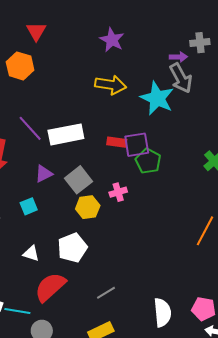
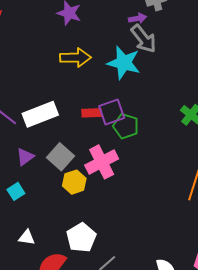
pink cross: (118, 192) -> (102, 162), size x1.8
white pentagon: (72, 248) -> (81, 238), moved

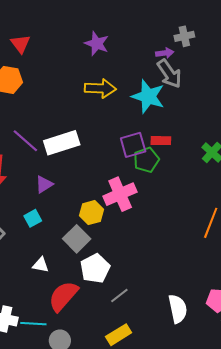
red rectangle: (92, 113) -> (161, 141), moved
green pentagon: (126, 126) -> (146, 160), turned 30
gray square: (60, 157) -> (77, 239), moved

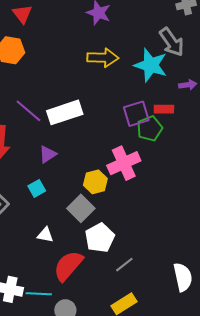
purple arrow: (165, 53) -> (188, 85), moved

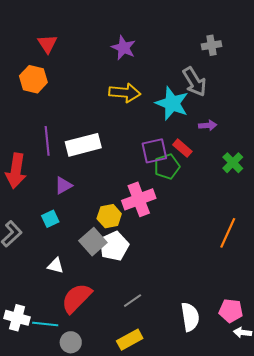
red rectangle: (164, 109) -> (182, 148), turned 36
purple line: (28, 111) -> (47, 141), turned 40
white pentagon: (100, 238) -> (114, 246), moved

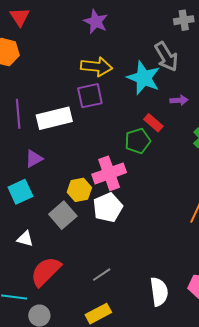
purple square: (154, 151) -> (90, 96), moved
cyan square: (50, 219) -> (20, 192), size x1.4
white pentagon: (114, 246) -> (108, 207), moved

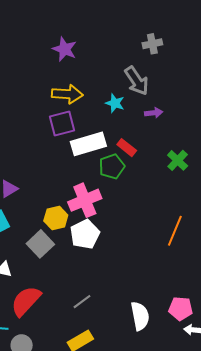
cyan star: (144, 78) -> (115, 103), size x0.6
purple arrow: (179, 100) -> (154, 113), moved
white rectangle: (54, 118) -> (88, 144), moved

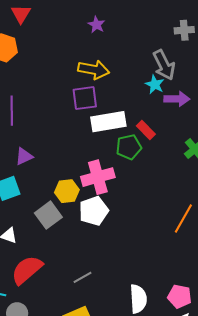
purple star: (65, 49) -> (96, 25), size x0.7
cyan star: (115, 103) -> (155, 84), moved
purple arrow: (154, 113) -> (177, 99), size x1.4

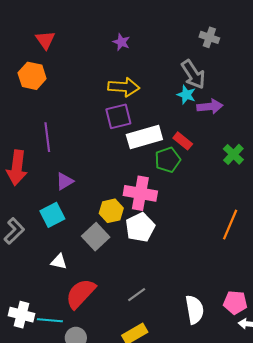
gray cross: (184, 30) -> (209, 37), turned 30
pink cross: (98, 177) -> (140, 193), turned 32

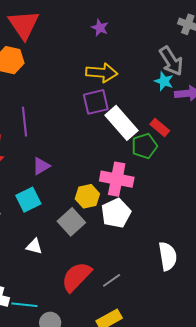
red triangle: (45, 40) -> (24, 25), size x1.6
white rectangle: (144, 137) -> (122, 123), turned 64
red semicircle: (81, 294) -> (76, 277), moved
white semicircle: (195, 310) -> (168, 256), moved

